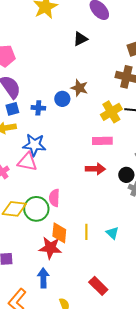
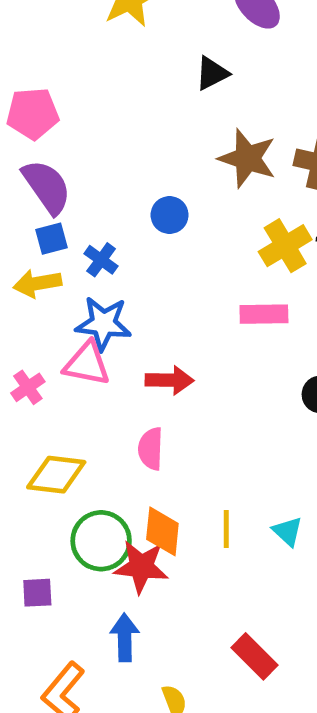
brown star: (79, 88) -> (247, 158), moved, size x1.4
blue cross: (38, 108) -> (101, 260), moved, turned 32
red arrow: (95, 169) -> (170, 380), moved
green circle: (36, 209) -> (101, 541), moved

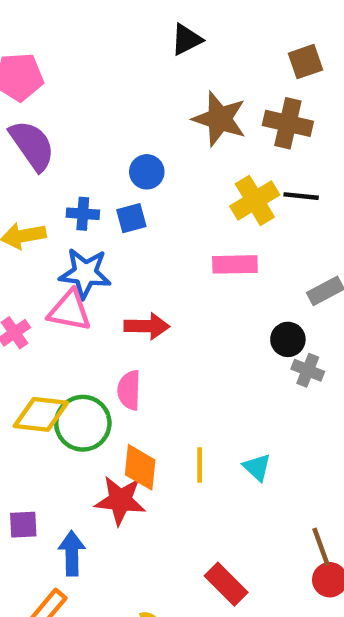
blue square: (51, 239) -> (131, 218), moved
blue cross: (101, 260) -> (83, 214), turned -32
green circle: (101, 541) -> (83, 423), moved
blue arrow: (125, 638) -> (72, 553), moved

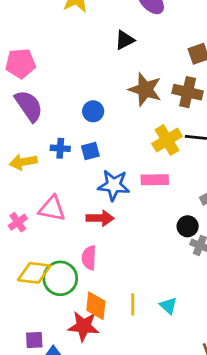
blue circle: (147, 172) -> (93, 111), moved
blue star: (85, 273) -> (114, 185), moved
purple square: (23, 525) -> (34, 340), moved

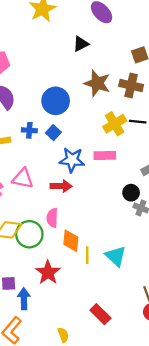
blue circle: (93, 111) -> (56, 101), size x1.6
blue square: (90, 151) -> (53, 133), turned -32
orange diamond: (96, 306) -> (71, 241), moved
cyan triangle: (168, 306) -> (116, 256), size x1.5
red star: (84, 326) -> (48, 273), turned 30

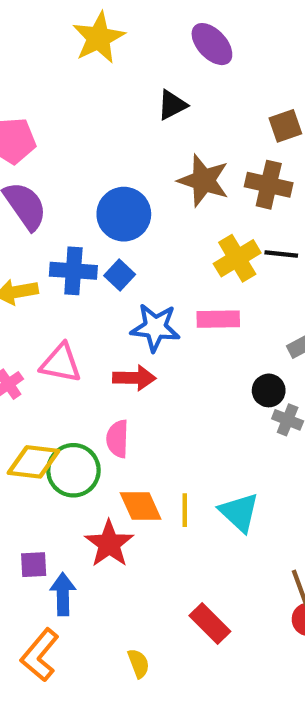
blue cross: (29, 130) -> (73, 271), size x1.5
orange diamond: (71, 241) -> (141, 506), moved, turned -30

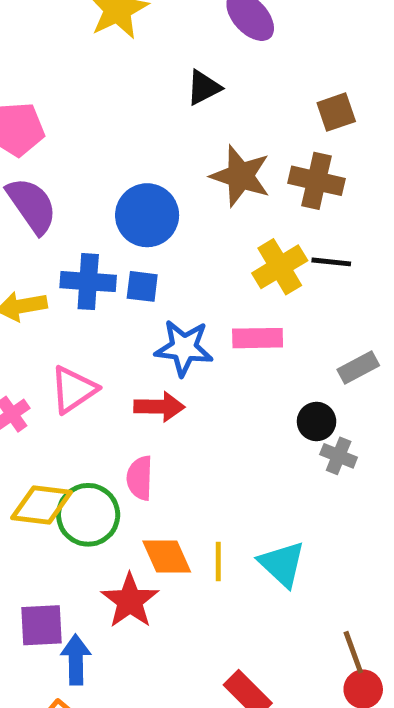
blue square: (120, 275) -> (142, 286), turned -36
pink triangle: (61, 363) -> (73, 390), turned -45
purple square: (34, 565) -> (41, 625), size x1.4

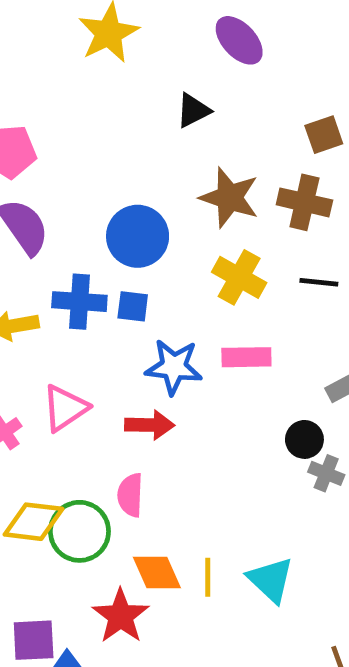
yellow cross: (280, 267) -> (239, 277), moved, turned -30

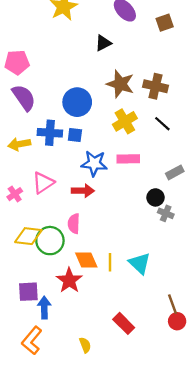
brown square: (324, 135) -> (165, 23), moved
yellow cross: (239, 277) -> (125, 121), turned 30
black line: (319, 282) -> (162, 124), turned 36

